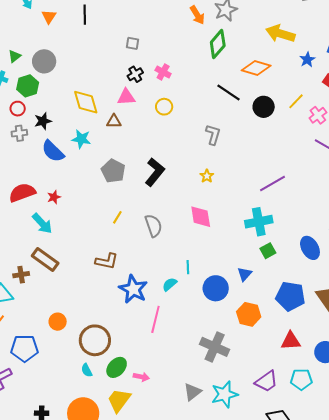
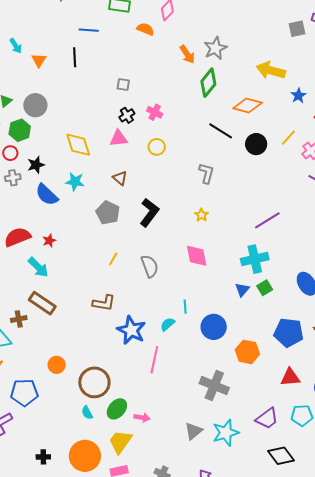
brown triangle: (114, 121) -> (120, 178), moved, turned 42
blue triangle: (245, 274) -> (242, 290), moved

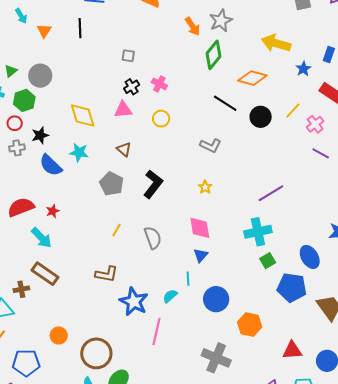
gray L-shape: (206, 173) -> (211, 145), turned 100
blue triangle: (242, 290) -> (201, 255), moved
blue pentagon: (289, 333) -> (292, 288), moved

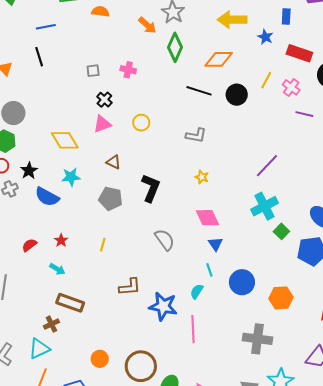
pink cross: (159, 84) -> (128, 70), moved
red semicircle: (21, 207) -> (29, 245), size x0.6
yellow line: (117, 230) -> (103, 245), moved
cyan arrow: (41, 238) -> (57, 269), size x0.7

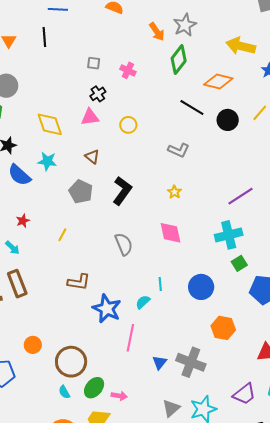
blue triangle: (215, 244) -> (160, 362), moved
blue circle: (242, 282) -> (201, 287), moved
brown rectangle: (70, 303) -> (17, 284), turned 36

